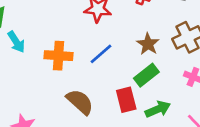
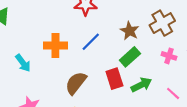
cyan arrow: (16, 42) -> (23, 63), moved
brown semicircle: (80, 102) -> (76, 83), turned -90

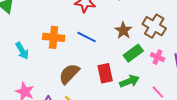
brown cross: (162, 23) -> (154, 26), turned -35
blue line: (91, 42) -> (87, 37), turned 66
green rectangle: (130, 57) -> (133, 53), moved

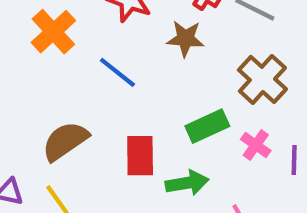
brown star: (123, 30) -> (185, 39), moved, turned 30
orange cross: (54, 37) -> (53, 32), moved, turned 30

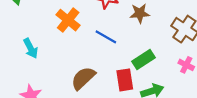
green rectangle: (207, 126) -> (144, 60), moved

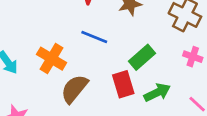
orange cross: (68, 20) -> (52, 59), moved

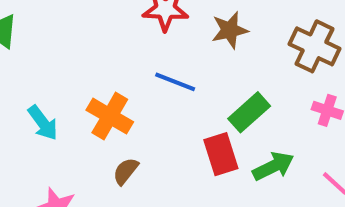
brown semicircle: (74, 89) -> (126, 171), moved, size x0.6

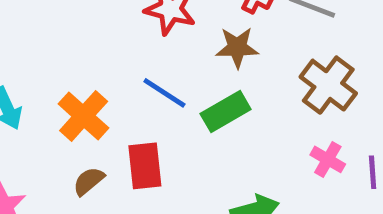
green rectangle: (249, 112) -> (226, 111), moved
red rectangle: (221, 154) -> (145, 166), moved

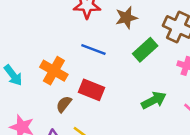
green rectangle: (226, 111) -> (145, 50), moved
red rectangle: (145, 166) -> (91, 90), turned -50

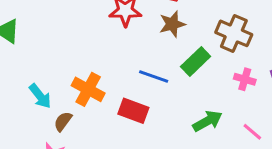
blue line: (93, 50) -> (154, 77), moved
brown semicircle: (64, 104) -> (63, 121), moved

